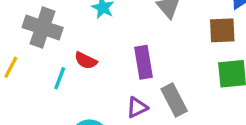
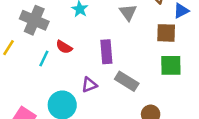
gray rectangle: (174, 100) -> (127, 81), turned -35
purple triangle: (137, 107) -> (89, 85), moved

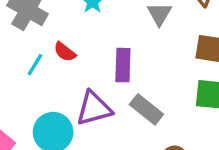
purple triangle: (89, 85) -> (94, 108), size x1.6

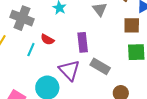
purple triangle: (94, 108) -> (69, 70), turned -50

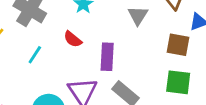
red semicircle: (47, 40) -> (73, 39), moved

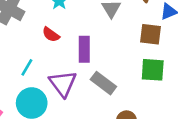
cyan line: (35, 55) -> (27, 67), moved

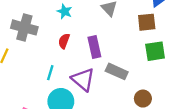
red semicircle: (51, 34) -> (64, 41), turned 88

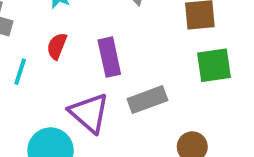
gray rectangle: (117, 71) -> (147, 100), turned -45
cyan line: (50, 73) -> (20, 72), moved

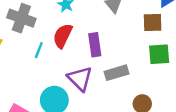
red semicircle: (57, 46) -> (63, 36), size x1.5

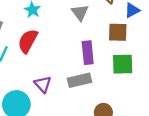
purple rectangle: (95, 45) -> (88, 53), moved
purple triangle: (80, 79) -> (43, 84), size x0.7

